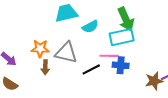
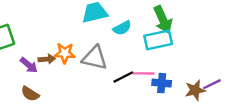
pink line: (109, 56) -> (144, 73), moved
blue cross: (121, 65) -> (162, 83), moved
brown arrow: (45, 67) -> (47, 59), moved, turned -96

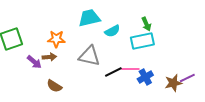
green arrow: (163, 20) -> (146, 24), size x0.6
orange star: (65, 53) -> (56, 39), moved
blue cross: (162, 83) -> (145, 77), turned -35
brown semicircle: (30, 94) -> (54, 86), moved

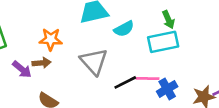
gray triangle: (89, 56) -> (94, 62), turned 35

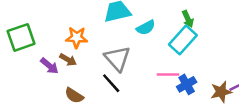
cyan rectangle: (163, 42) -> (183, 40), turned -36
brown arrow: (42, 63) -> (68, 60), turned 35
black line: (125, 82) -> (111, 83), moved, turned 75

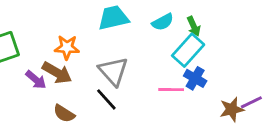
cyan semicircle: (146, 28) -> (163, 22), moved
brown arrow: (68, 60) -> (57, 73), size x1.5
blue cross: (187, 84) -> (195, 78), moved, turned -30

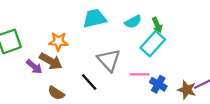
gray triangle: (113, 71) -> (109, 60), moved
blue cross: (195, 78) -> (158, 84), moved
brown star: (232, 109) -> (187, 90), turned 30

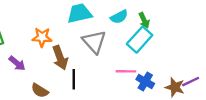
gray triangle: (109, 60) -> (94, 42), moved
brown arrow: (51, 61) -> (60, 58), moved, turned 40
black line: (89, 82) -> (74, 79), turned 42

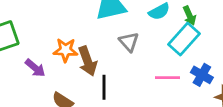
orange star: (42, 37) -> (65, 50), moved
gray triangle: (94, 42) -> (129, 42), size x0.7
blue cross: (145, 82) -> (202, 75), moved

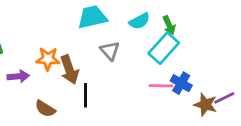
purple arrow: (35, 68) -> (18, 76), turned -45
pink line: (167, 78) -> (161, 86), moved

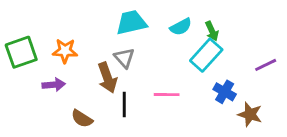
gray triangle: (110, 51) -> (124, 58), moved
orange star: (48, 59) -> (65, 51), moved
pink line: (161, 86) -> (167, 95), moved
purple line: (224, 98) -> (266, 65), moved

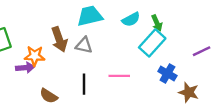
orange star: (65, 51) -> (35, 56), moved
gray triangle: (124, 58) -> (84, 45), turned -36
brown arrow: (107, 78) -> (59, 39), moved

